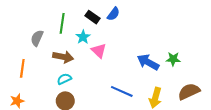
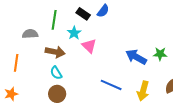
gray semicircle: (37, 38) -> (30, 34), turned 63
cyan semicircle: (64, 79) -> (56, 73), turned -96

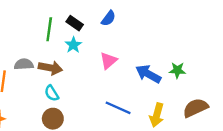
black rectangle: (83, 14) -> (75, 23), moved
gray semicircle: (30, 34) -> (24, 64), moved
pink triangle: (89, 46) -> (108, 61), moved, turned 35

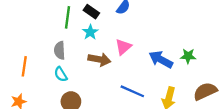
gray semicircle: (24, 64) -> (60, 50), moved, turned -90
brown arrow: (50, 68) -> (99, 59), moved
cyan semicircle: (52, 93) -> (61, 74), moved

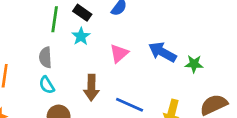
brown arrow: (99, 59) -> (91, 88), moved, turned 80
blue arrow: (161, 59) -> (162, 52), moved

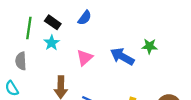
green star: (194, 64) -> (150, 46), moved
cyan semicircle: (47, 85) -> (12, 88), moved

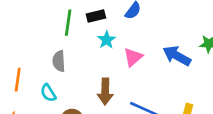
black rectangle: (53, 22) -> (96, 16), turned -49
cyan star: (52, 43) -> (107, 40), moved

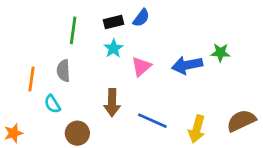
black rectangle: (96, 16) -> (113, 22), moved
blue arrow: (177, 56) -> (187, 65), turned -40
orange line: (18, 80) -> (32, 79), moved

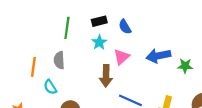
blue semicircle: (141, 18) -> (125, 27), moved, turned 112
green star: (220, 53) -> (185, 66), moved
brown arrow: (112, 103) -> (106, 76), moved

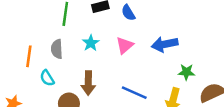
cyan star: (99, 42) -> (91, 43), moved
green star: (185, 66) -> (186, 72), moved
brown arrow: (106, 76) -> (88, 83), moved

